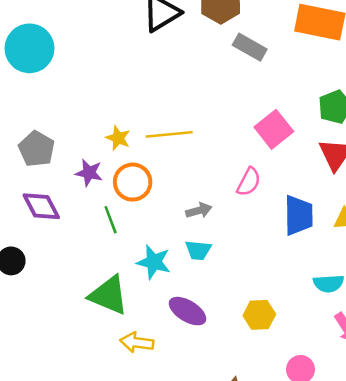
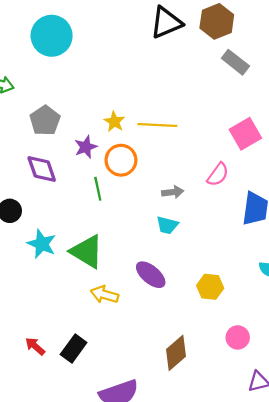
purple star: (89, 173) -> (86, 147), turned 30
cyan star: (154, 262) -> (42, 244), moved

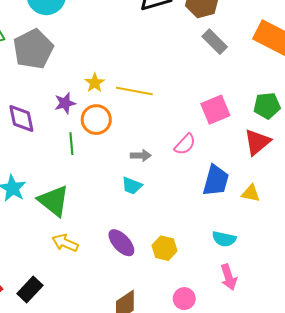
gray pentagon: (45, 121) -> (33, 49), moved, size x1.4
purple ellipse: (151, 275) -> (121, 243), moved

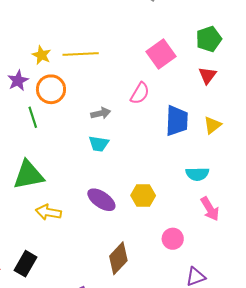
red triangle: (257, 142) -> (207, 75), size x0.7
yellow triangle: (251, 193) -> (212, 125), turned -36
green triangle: (54, 201) -> (29, 175), turned -36

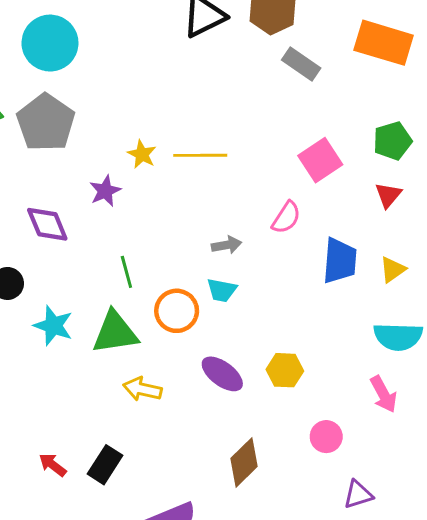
orange circle: (51, 89) -> (177, 311), moved
green line: (33, 117) -> (126, 272), moved
cyan semicircle: (197, 174) -> (398, 337), moved, size x1.4

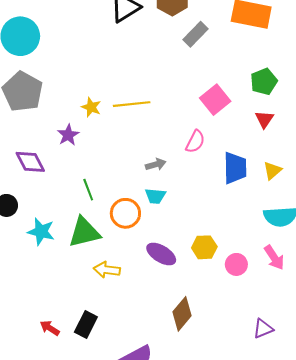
gray rectangle: (301, 64) -> (195, 34), turned -75
pink circle: (326, 437) -> (236, 264), moved

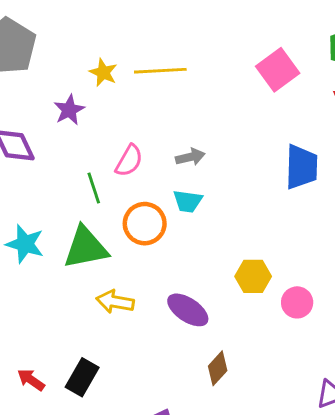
pink semicircle: (195, 142) -> (129, 161), moved
purple ellipse: (161, 254) -> (188, 310), moved
brown diamond: (182, 314) -> (218, 368), size x0.7

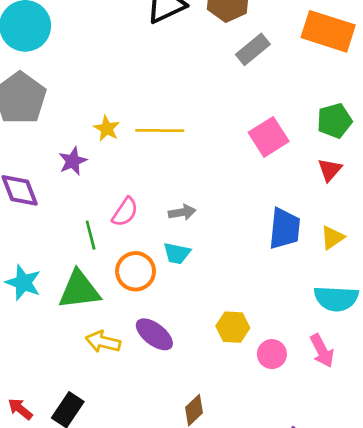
purple ellipse: (188, 310) -> (154, 334), moved

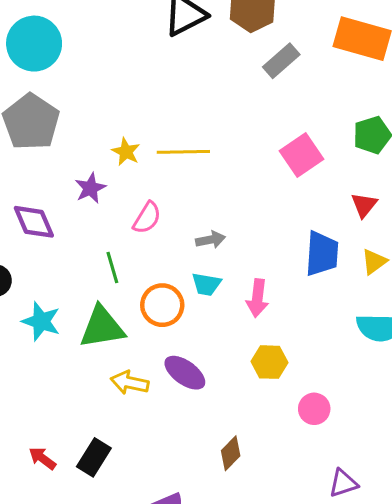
red triangle: (330, 170) -> (364, 205), moved
pink semicircle: (125, 212) -> (147, 218), moved
pink arrow: (322, 351) -> (257, 298), moved, turned 36
pink circle: (272, 354) -> (314, 409), moved

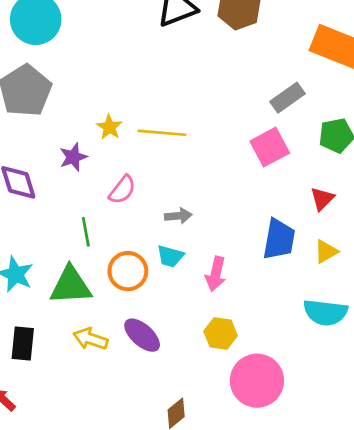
gray rectangle: (281, 61) -> (288, 98), moved
pink circle: (314, 409) -> (257, 381), size x1.8
black rectangle: (94, 457) -> (23, 344), moved, turned -32

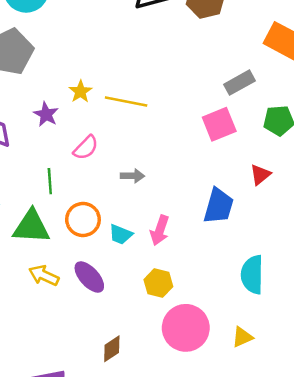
purple star: (73, 157) -> (46, 114), turned -30
yellow triangle: (326, 252) -> (242, 337), moved
cyan trapezoid: (170, 256) -> (121, 234), moved
cyan semicircle: (325, 312) -> (252, 275), turned 78

